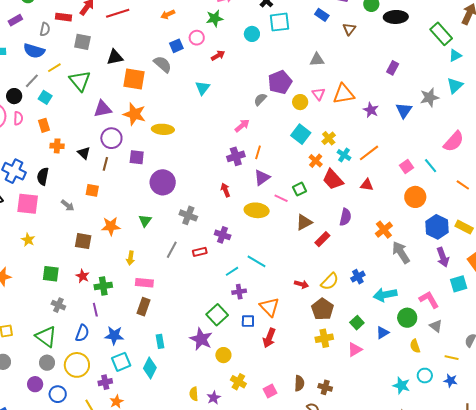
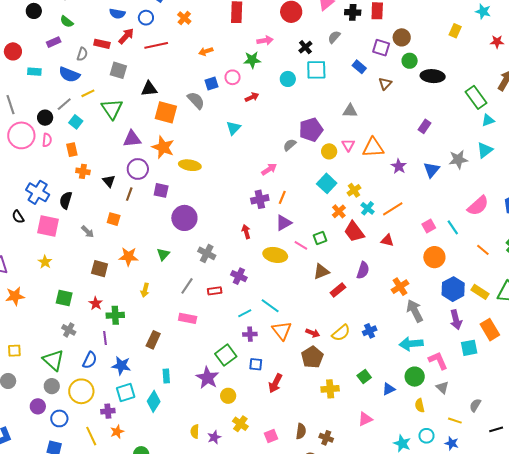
pink rectangle: (144, 283) -> (188, 318), moved
cyan arrow: (385, 295) -> (411, 344), moved
orange triangle: (270, 307) -> (282, 331), moved
brown pentagon: (322, 309) -> (312, 357), moved
pink triangle: (355, 350) -> (365, 419), moved

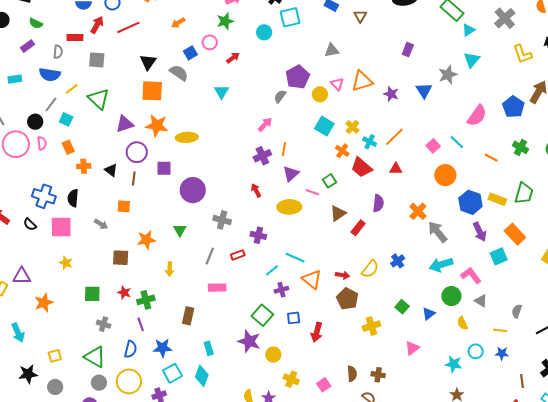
black triangle: (149, 89) -> (148, 62), moved, turned -36

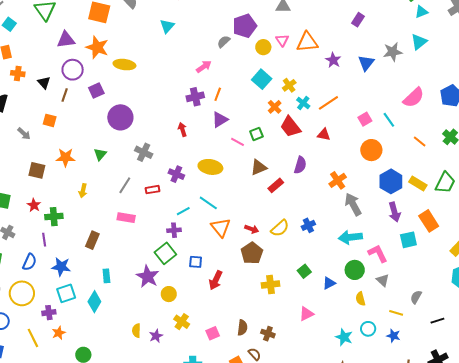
purple square: (164, 168) -> (96, 91), turned -35
yellow ellipse: (289, 207) -> (210, 167), moved
purple cross: (281, 290) -> (174, 230), moved

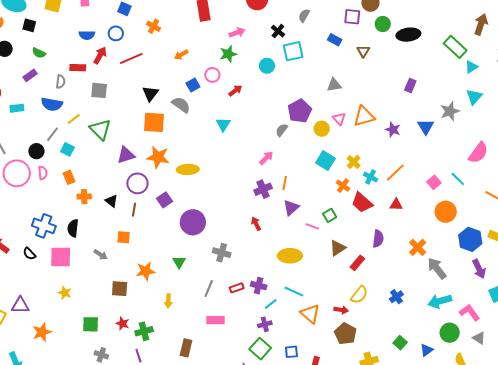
purple cross: (176, 174) -> (259, 286), moved
yellow semicircle: (280, 228) -> (359, 295), moved

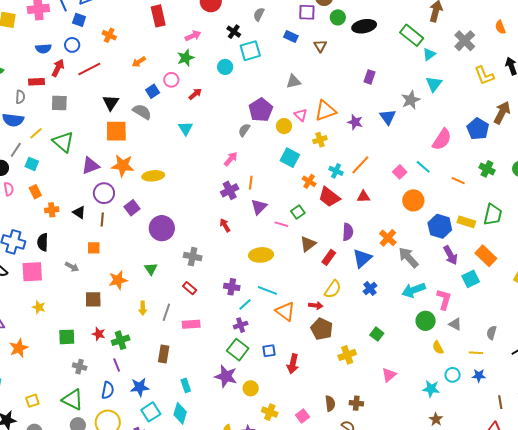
yellow cross: (354, 162) -> (320, 140), moved, turned 32
gray line: (209, 288) -> (166, 312), moved
red rectangle: (237, 288) -> (190, 288), moved, turned 64
pink L-shape: (469, 313) -> (444, 299), turned 55
blue triangle: (427, 350) -> (362, 258), moved, size x1.5

